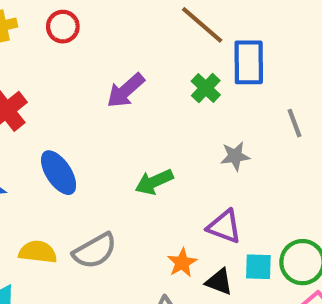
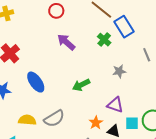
red circle: (63, 27) -> (56, 11), moved
blue rectangle: (249, 62) -> (124, 27), turned -30
purple arrow: (126, 91) -> (66, 42), turned 84

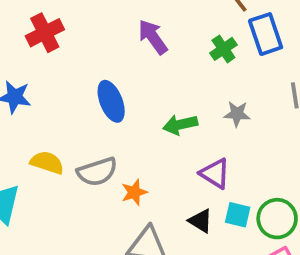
blue ellipse: (36, 82) -> (111, 101), moved
green arrow: (81, 85) -> (180, 125), moved
orange star: (96, 123) -> (134, 192), moved

